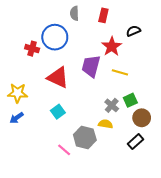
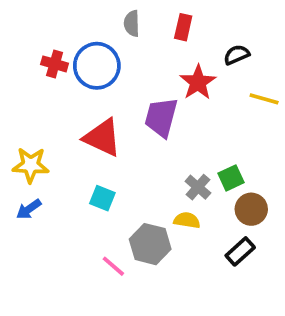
red cross: (32, 49) -> (55, 64), moved
yellow line: (120, 72) -> (264, 99), moved
cyan square: (58, 112) -> (102, 198), turned -32

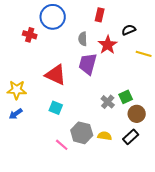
gray semicircle: (132, 23) -> (83, 39), moved
blue circle: (97, 66) -> (53, 17), moved
yellow semicircle: (187, 220) -> (105, 136), moved

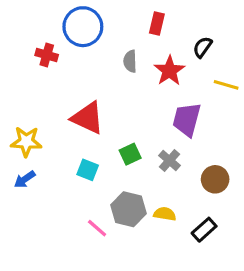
black semicircle: (129, 30) -> (203, 47), turned -32
purple trapezoid: (88, 64) -> (187, 120), moved
green square: (126, 97) -> (130, 154), moved
black rectangle: (131, 137) -> (204, 230), moved

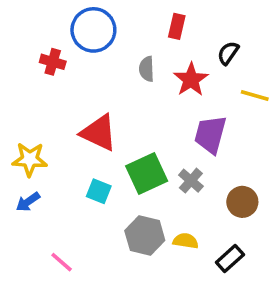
green square: (130, 154) -> (147, 173), size x1.6
pink line: (97, 228) -> (62, 262), moved

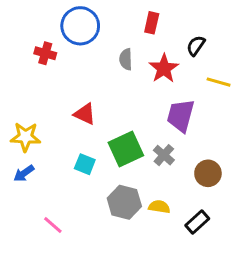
red triangle: (99, 133) -> (85, 114), size x0.7

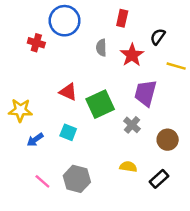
green square: (126, 149) -> (100, 104), moved
blue arrow: (24, 173) -> (35, 140), moved
gray hexagon: (124, 202) -> (77, 179), moved

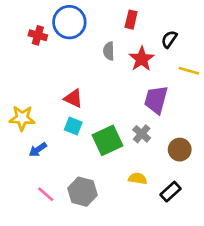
red cross: (36, 43) -> (38, 35), moved
green square: (100, 104) -> (107, 140), moved
cyan square: (68, 132) -> (73, 126), moved

